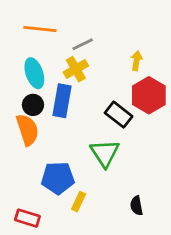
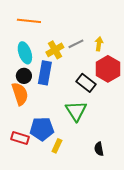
gray line: (83, 44) -> (76, 44), moved
red rectangle: (27, 218) -> (20, 138), moved

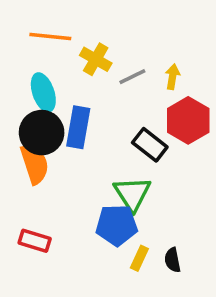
yellow cross: (55, 50) -> (96, 59), moved, turned -30
black circle: (24, 76) -> (42, 133), size x1.6
blue pentagon: (42, 129) -> (117, 225), moved
yellow rectangle: (57, 146) -> (139, 258), moved

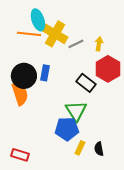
orange line: (50, 37) -> (29, 34), moved
yellow cross: (96, 59) -> (55, 34), size x1.4
cyan ellipse: (43, 92) -> (38, 20), moved
blue rectangle: (78, 127) -> (45, 73), size x0.7
red rectangle: (35, 241) -> (20, 155), moved

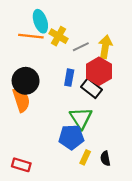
yellow cross: (55, 34) -> (59, 36), size x0.7
yellow arrow: (99, 44) -> (105, 47), size x1.5
red hexagon: (108, 69) -> (99, 71), moved
blue rectangle: (45, 73) -> (69, 78), moved

